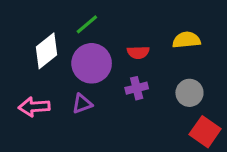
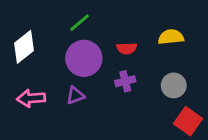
white diamond: (46, 51) -> (24, 47), moved

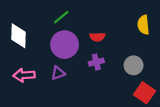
yellow semicircle: (171, 37) -> (143, 25), moved, turned -90
white diamond: (24, 47) -> (19, 36), turned -50

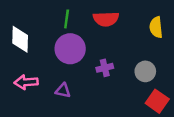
green line: (61, 17) -> (67, 19), turned -42
red semicircle: (97, 37) -> (106, 19), moved, size x1.5
purple triangle: (58, 73) -> (63, 90), moved, turned 32

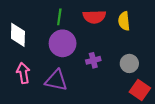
yellow semicircle: (156, 27) -> (124, 21), moved
pink arrow: (26, 82) -> (23, 73), turned 84
purple triangle: (63, 90) -> (56, 80), size x1.6

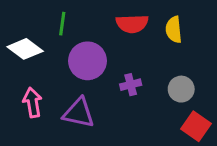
green line: (59, 17) -> (62, 24), moved
white diamond: (18, 35) -> (25, 49), turned -55

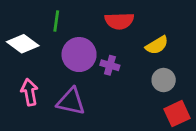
yellow semicircle: (174, 30) -> (157, 45), moved, turned -115
purple cross: (131, 85) -> (110, 65), moved, turned 30
red square: (196, 126) -> (177, 114), turned 30

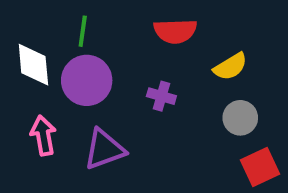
white diamond: (23, 44) -> (33, 65), turned 48
purple circle: (79, 55) -> (87, 80), moved
purple triangle: (71, 101) -> (104, 149), turned -32

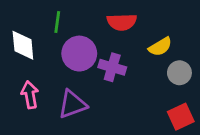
purple circle: (87, 80) -> (79, 54), moved
purple cross: (161, 96) -> (112, 67), size x1.4
gray circle: (240, 118) -> (179, 73), moved

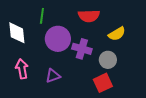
gray circle: (179, 73) -> (108, 60), moved
purple triangle: (72, 104) -> (53, 76), size x0.7
red square: (181, 117) -> (103, 83), moved

